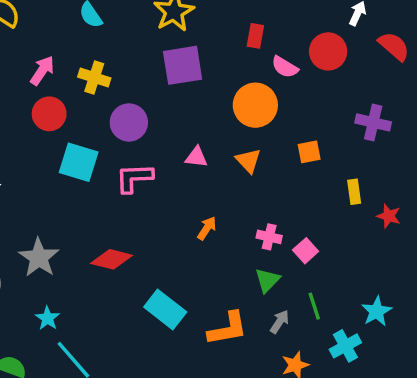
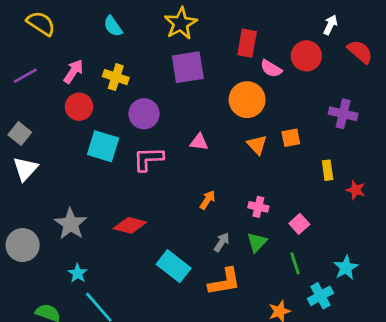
red rectangle: (255, 36) -> (247, 43), size x1.4
orange triangle: (248, 161) -> (257, 145), moved
pink square: (306, 251) -> (299, 224), moved
gray arrow: (280, 322) -> (222, 242), moved

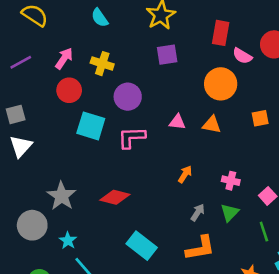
purple square: (188, 67) -> (167, 55), size x0.7
gray square: (20, 134) -> (16, 114), turned 36
orange triangle: (257, 145) -> (212, 125), moved, turned -36
gray circle: (23, 245) -> (32, 225), moved
cyan rectangle: (174, 266) -> (142, 246), moved

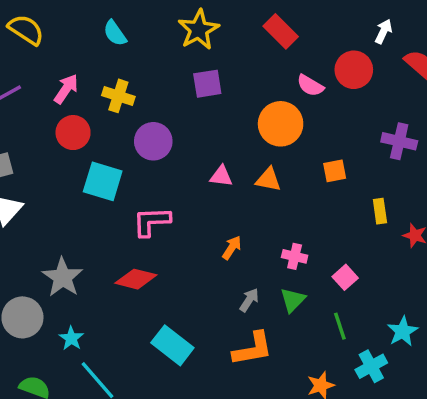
red rectangle: (221, 33) -> (281, 31), moved, turned -55
pink L-shape: (132, 137) -> (152, 221), moved

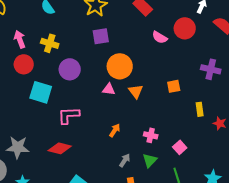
pink arrow: (66, 89) -> (20, 39), turned -54
orange circle: (281, 124) -> (120, 66), moved
orange triangle: (268, 180) -> (136, 91), turned 42
gray star: (63, 277) -> (18, 147), turned -30

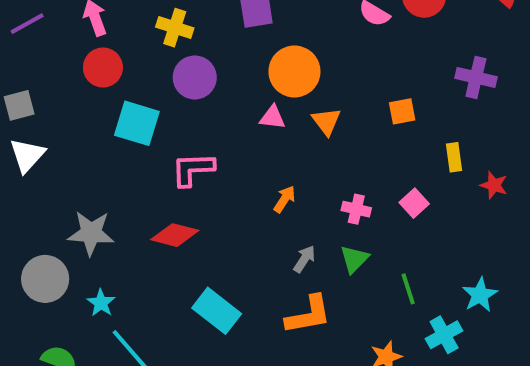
yellow cross: (50, 43) -> (175, 28), moved
pink square: (180, 147) -> (414, 203), moved

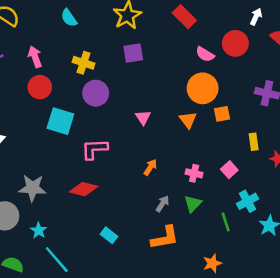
orange circle: (294, 71) -> (203, 88), moved
pink triangle: (272, 117) -> (143, 117), turned 49
orange triangle: (326, 121) -> (188, 120), moved
cyan rectangle: (217, 311) -> (109, 235), size x0.6
cyan cross: (444, 335) -> (248, 201), moved

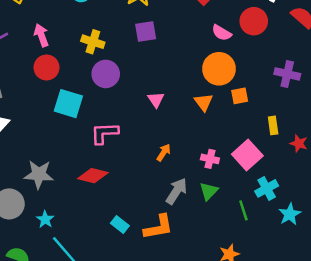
pink square: (229, 170) -> (247, 155), size x1.6
gray arrow: (162, 204) -> (177, 191), size x1.5
orange L-shape: (165, 238) -> (158, 227), moved

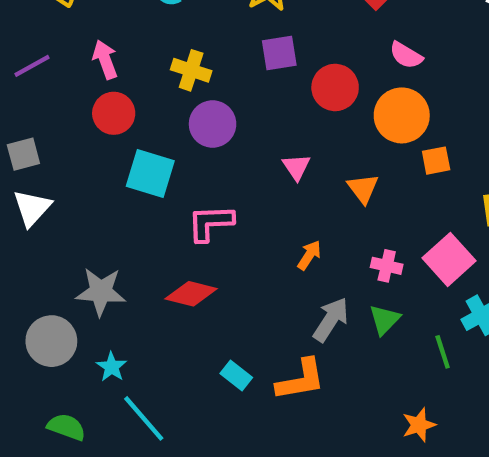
red circle: (254, 21) -> (335, 87), moved
orange triangle: (204, 102) -> (363, 188), moved

